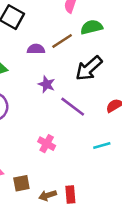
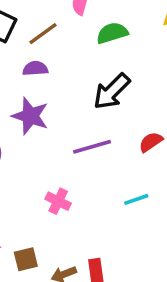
brown line: (62, 41) -> (43, 34), moved
purple star: (47, 84) -> (30, 116), moved, size x1.5
purple line: (73, 107) -> (92, 147), turned -50

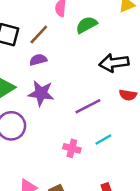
black arrow: (112, 91) -> (114, 63), moved, turned 48
red semicircle: (151, 142) -> (128, 95), turned -126
cyan line: (136, 199) -> (103, 139), moved

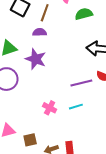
brown line: (39, 35) -> (45, 13), turned -36
purple line: (88, 106) -> (81, 83), moved

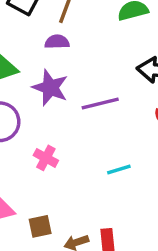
purple line: (81, 83) -> (100, 104), moved
pink cross: (50, 108) -> (46, 158), moved

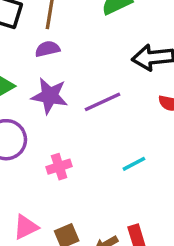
pink cross: (46, 158) -> (59, 167), turned -35

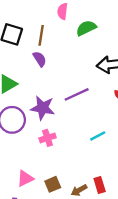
purple semicircle: (47, 49) -> (40, 59), turned 70
purple star: (50, 96) -> (43, 108), moved

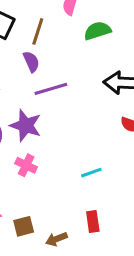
purple line: (77, 94) -> (51, 89), moved
pink cross: (48, 138) -> (26, 165), turned 35
red rectangle: (100, 185) -> (93, 222), moved

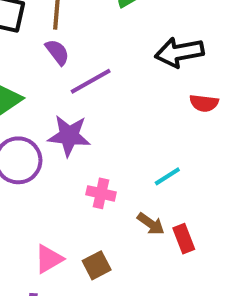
pink cross: (26, 165) -> (101, 193), moved
brown arrow: (56, 239) -> (151, 224), moved, turned -110

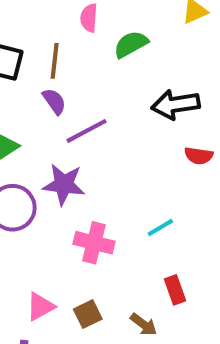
pink cross: (101, 193) -> (94, 243), size x1.4
brown arrow: (151, 224) -> (144, 324), moved

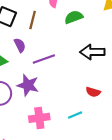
purple semicircle: (54, 101) -> (20, 45), moved
red semicircle: (199, 156) -> (93, 92), moved
pink cross: (94, 243) -> (39, 118), turned -30

